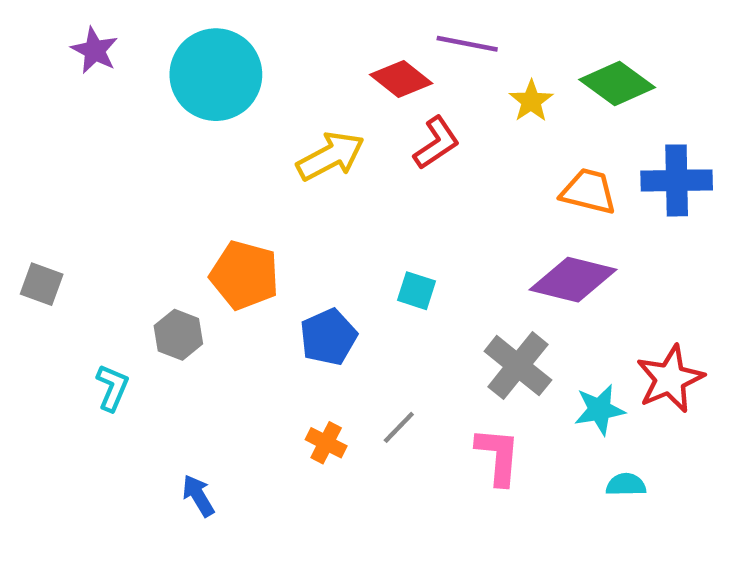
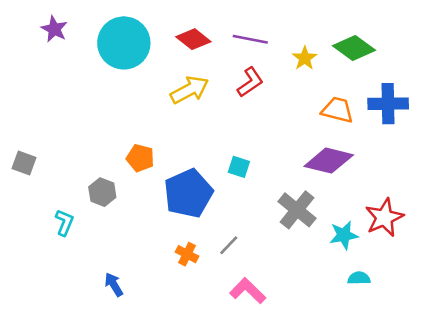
purple line: (467, 44) -> (250, 39), moved
red diamond: (401, 79) -> (193, 39), moved
orange pentagon: (245, 275) -> (140, 158), size x0.7
blue pentagon: (328, 337) -> (188, 193), size x1.5
pink L-shape: (498, 456) -> (248, 291), moved, turned -51

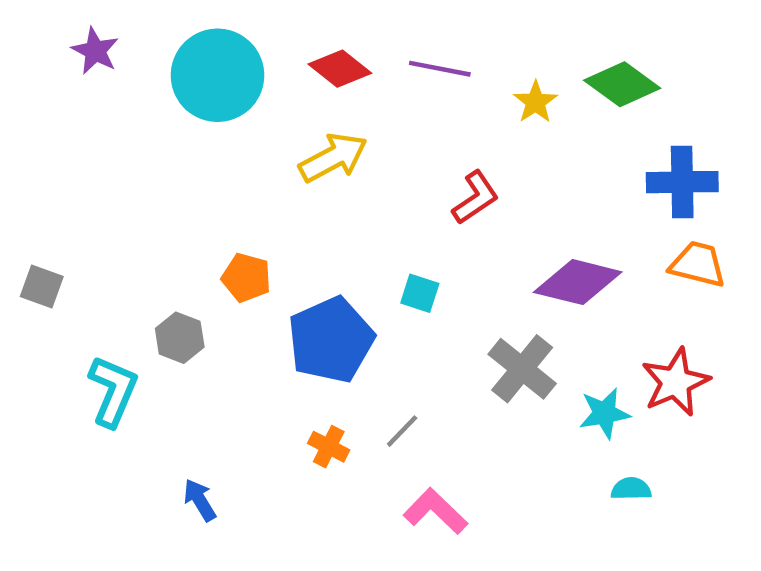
red L-shape: (250, 82) -> (475, 198), moved
orange trapezoid: (337, 110) -> (698, 264), moved
cyan L-shape: (64, 223) -> (113, 391), size x1.5

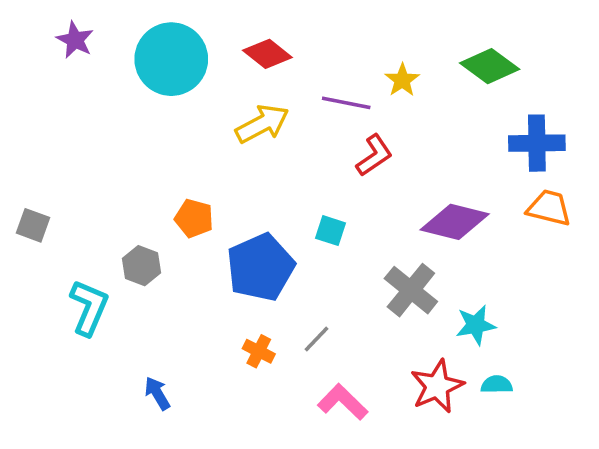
purple line: (440, 69) -> (346, 103), moved
yellow star: (535, 102) -> (402, 80), moved
red star: (676, 382) -> (437, 386), moved

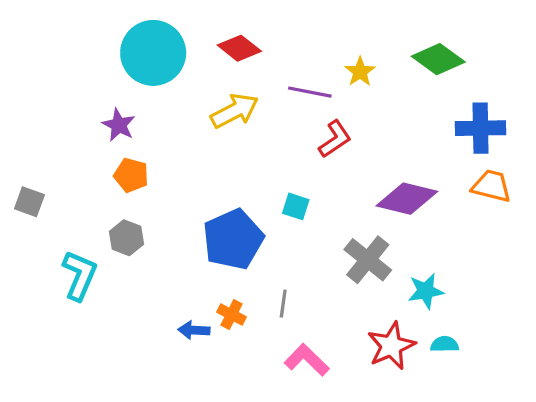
purple star: (75, 40) -> (119, 125), moved
orange pentagon: (194, 218) -> (131, 175), moved
gray line: (316, 339) -> (283, 304), turned -36
blue arrow: (157, 393) -> (194, 330), moved, turned -56

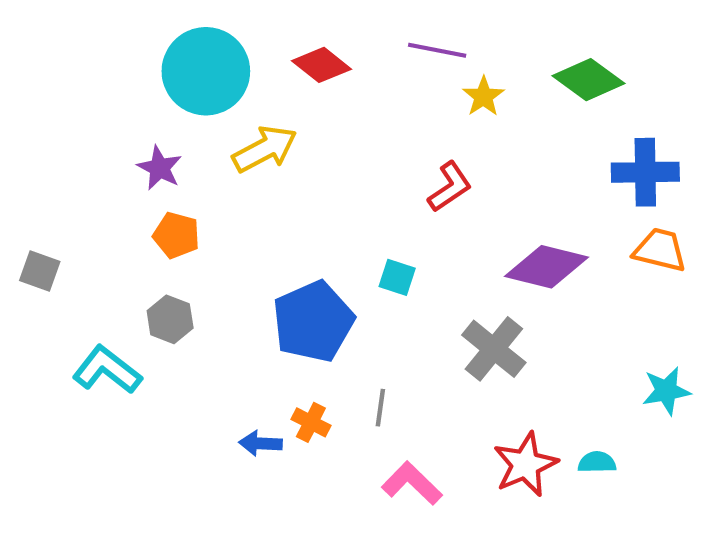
purple line: (310, 92) -> (437, 50), moved
yellow arrow: (235, 111) -> (265, 149), moved
cyan L-shape: (80, 275) -> (107, 370), turned -75
cyan star: (426, 291) -> (666, 391), moved

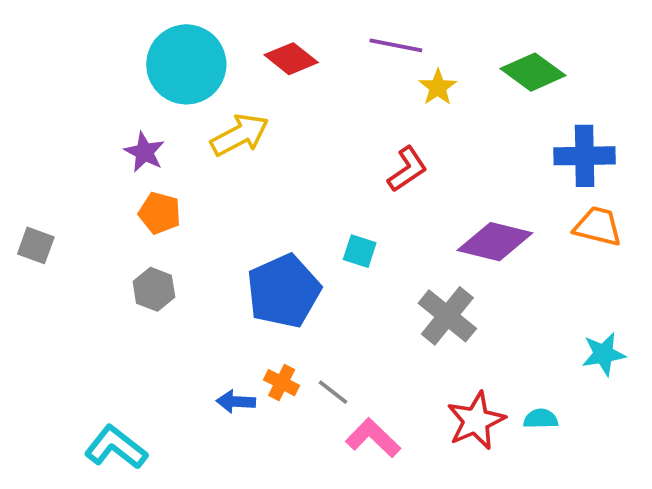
cyan L-shape: (107, 370) -> (116, 447), moved
gray line: (380, 408) -> (333, 392), moved, turned -60

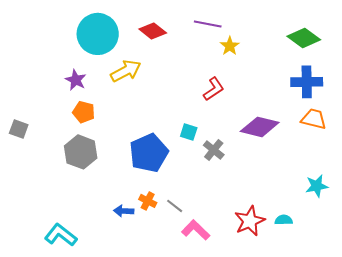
green diamond: (533, 72) -> (304, 38), moved
gray hexagon: (154, 289) -> (81, 152), size x1.5
gray cross: (447, 316) -> (214, 150), moved, size x0.7

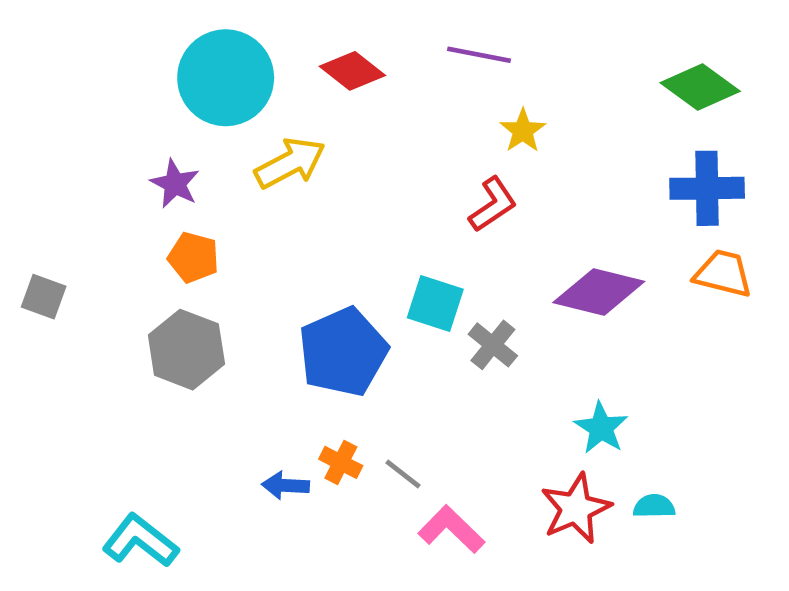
yellow star: (230, 46) -> (523, 131), moved
cyan square: (189, 132) -> (435, 303), size x1.4
cyan star: (317, 186) -> (601, 428), moved, turned -30

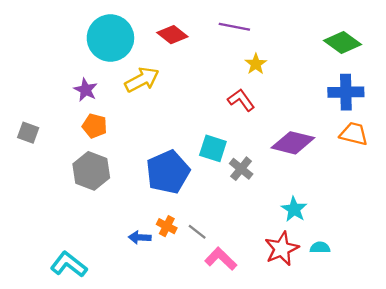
red L-shape: (493, 204) -> (241, 100), turned -92
gray square: (44, 297) -> (28, 133), moved

